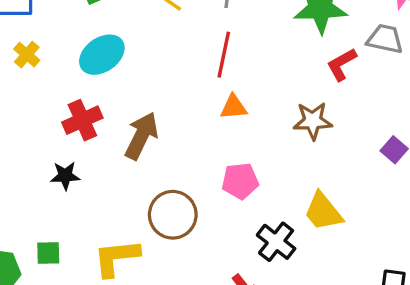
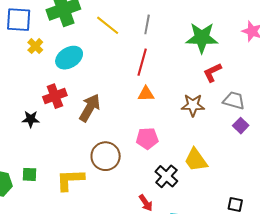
gray trapezoid: (385, 39) -> (234, 100), moved
yellow cross: (27, 55) -> (35, 46), moved
black star: (65, 176) -> (31, 119), moved

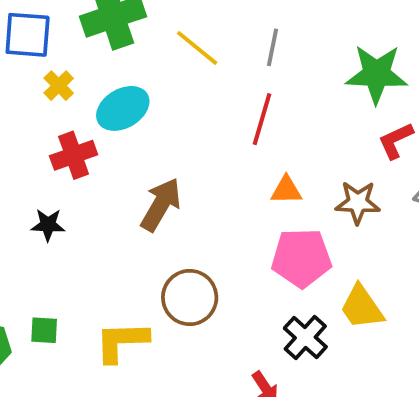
orange triangle: (146, 94) -> (286, 190), moved
red cross: (55, 96) -> (74, 155), moved
pink pentagon: (147, 138) -> (301, 258), moved, size x1.4

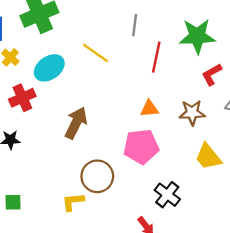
yellow line: (197, 48) -> (96, 53), moved
red line: (262, 119) -> (156, 57), moved
pink pentagon: (301, 258) -> (141, 147), moved
yellow trapezoid: (362, 307) -> (208, 157), moved
yellow L-shape: (122, 342) -> (73, 202), moved, size x0.7

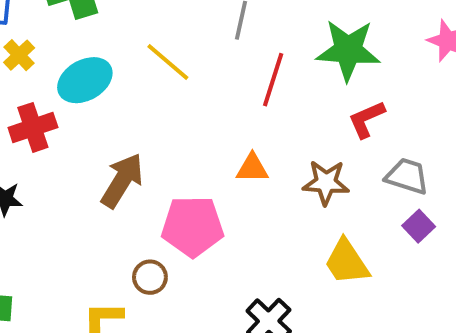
pink pentagon: (141, 147) -> (193, 226), moved
brown circle: (97, 176) -> (150, 277), size x0.6

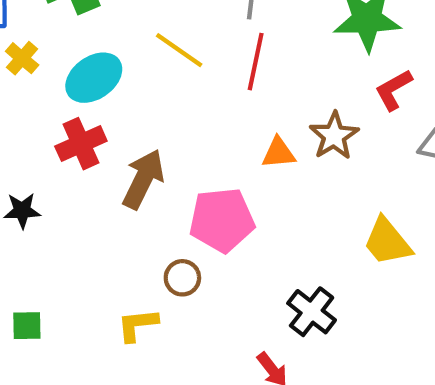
red line: (273, 80) -> (256, 62), moved
red cross: (33, 127) -> (81, 144), moved
brown star: (326, 183) -> (334, 136), moved, turned -30

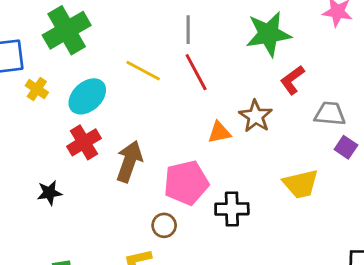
red line: (256, 62) -> (196, 72), turned -33
yellow trapezoid: (387, 242) -> (301, 184), turned -57
black cross: (312, 312) -> (232, 209), moved, turned -32

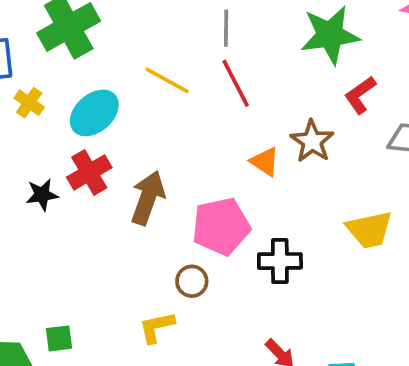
orange triangle: (219, 132) -> (265, 162), turned 45
black star: (49, 193) -> (42, 195), moved

